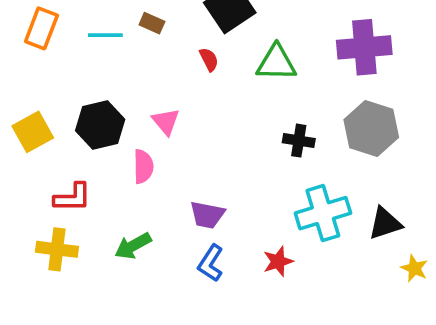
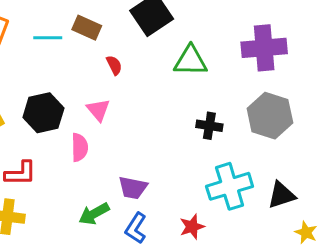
brown rectangle: (152, 23) -> (87, 28), size x1.4
red semicircle: (209, 59) -> (114, 65), moved
green arrow: (133, 246) -> (94, 214), moved

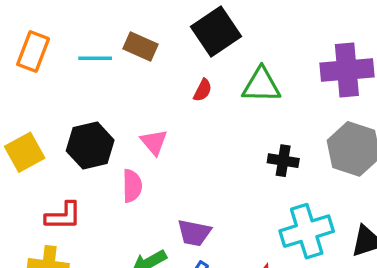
red semicircle: (114, 65) -> (203, 90), moved, turned 54

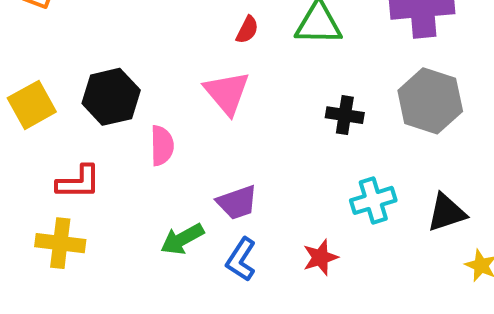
pink triangle: (154, 142) -> (227, 93), moved, size x1.4
cyan cross: (307, 231) -> (373, 200), size x0.7
purple trapezoid: (194, 233) -> (237, 202), turned -30

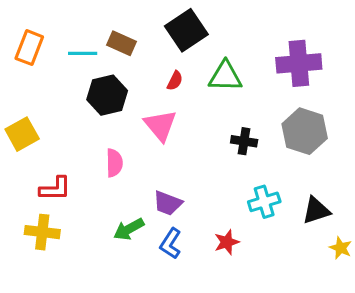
black hexagon: (111, 97) -> (107, 95), moved
purple trapezoid: (237, 202) -> (168, 203), turned 40

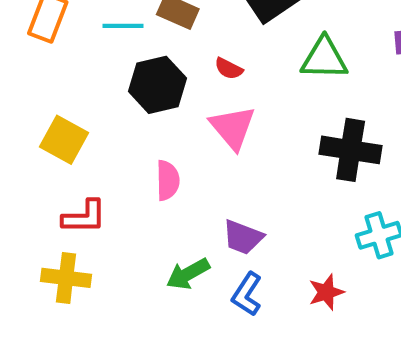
red semicircle: (175, 81) -> (229, 69), moved, turned 90
yellow square: (22, 134) -> (64, 140), moved, turned -32
black cross: (244, 141) -> (351, 150), size x1.6

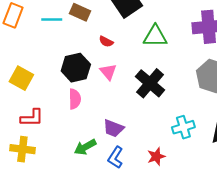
black hexagon: (157, 85) -> (76, 68), moved
pink triangle: (233, 128) -> (108, 72), size x0.7
black cross: (351, 150) -> (150, 83), moved, turned 32

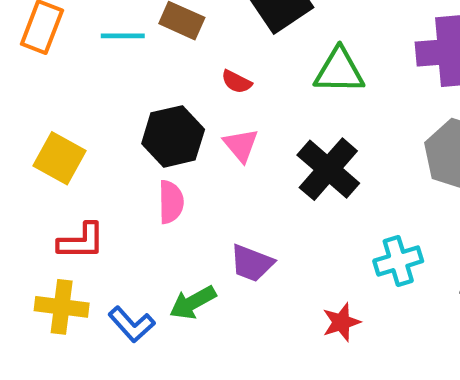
blue L-shape: (116, 158) -> (132, 324), moved, turned -75

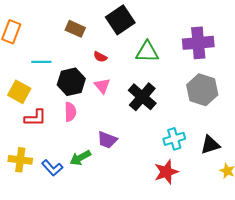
cyan line: (123, 36) -> (41, 62), moved
red L-shape: (81, 241) -> (35, 118), moved
red star: (341, 322) -> (166, 172), moved, size x1.4

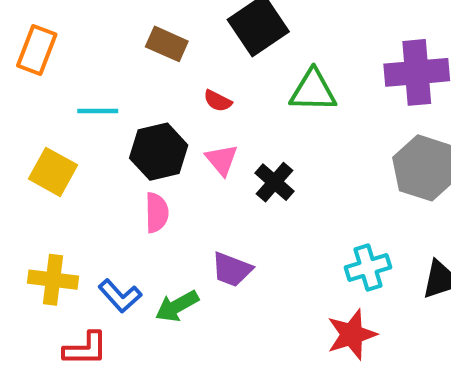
black cross: (142, 97) -> (274, 182), moved, size x0.7
red L-shape: (35, 118) -> (86, 349), moved
yellow cross: (20, 160) -> (53, 280), moved
blue L-shape: (52, 168) -> (120, 296), moved

